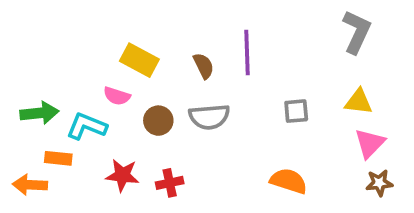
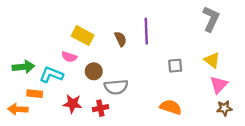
yellow triangle: (358, 102) -> (212, 60), turned 30
gray semicircle: (209, 117) -> (116, 87), moved

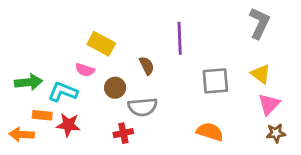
brown semicircle: (121, 39) -> (147, 66), moved
gray square: (175, 66) -> (215, 81), size x1.5
red star: (73, 104) -> (68, 125), moved

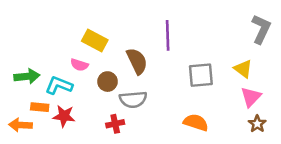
gray L-shape: (259, 23) -> (261, 29), moved
brown semicircle: (147, 66) -> (137, 61), size x1.5
brown star: (276, 133) -> (257, 124), turned -30

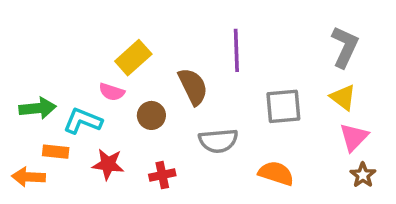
gray L-shape: (261, 29) -> (345, 47), moved
yellow rectangle: (95, 41) -> (133, 58), turned -70
gray semicircle: (133, 99) -> (218, 141), moved
red star: (64, 116) -> (108, 164), moved

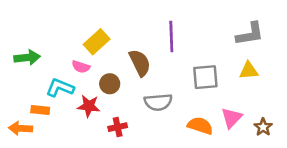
gray L-shape: (345, 47) -> (250, 34), turned 56
yellow triangle: (343, 97) -> (249, 71), turned -42
green arrow: (38, 108) -> (27, 58), moved
pink triangle: (354, 137) -> (232, 118), moved
red star: (108, 164) -> (89, 106), moved

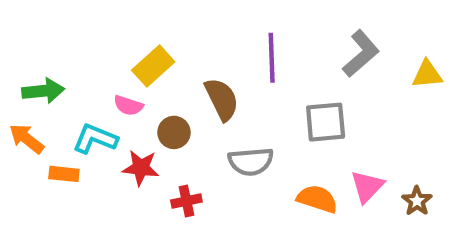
gray L-shape: (250, 34) -> (361, 54), moved, turned -32
yellow triangle: (249, 71) -> (427, 74), moved
orange arrow: (21, 128) -> (27, 139), moved, turned 35

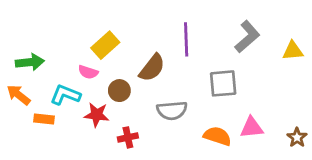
brown semicircle: (222, 99) -> (152, 68), turned 64
pink triangle: (367, 186) -> (252, 128), turned 40
brown star: (417, 201) -> (297, 137), moved

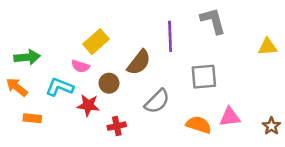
gray L-shape: (247, 37) -> (213, 21), moved, turned -64
gray semicircle: (172, 110) -> (157, 101), turned -40
orange rectangle: (44, 119) -> (32, 118), moved

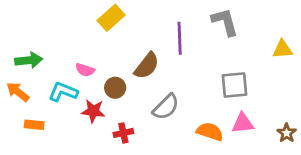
yellow rectangle: (96, 42) -> (111, 18), moved
gray square: (204, 77) -> (234, 85), moved

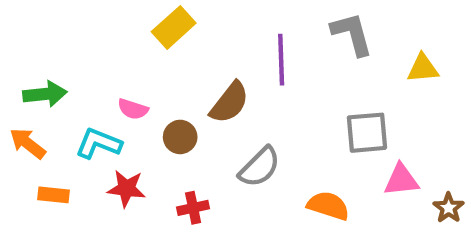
yellow triangle: (282, 49) -> (423, 68), moved
red star: (93, 111) -> (126, 189), moved
pink triangle: (243, 123) -> (401, 180), moved

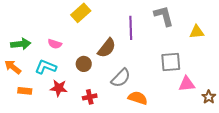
pink semicircle: (133, 109) -> (55, 44), moved
orange semicircle: (328, 206) -> (138, 98), moved

